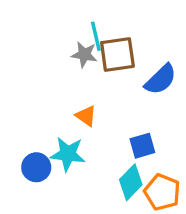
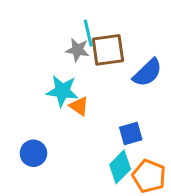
cyan star: (68, 154) -> (62, 91), moved

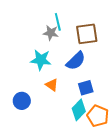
brown square: (108, 50) -> (87, 34), moved
blue semicircle: (147, 73) -> (76, 61), moved
orange triangle: (79, 106) -> (52, 85), moved

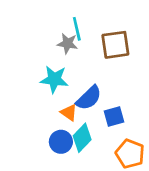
blue semicircle: (76, 61) -> (89, 98), moved
blue circle: (22, 101) -> (61, 142), moved
cyan diamond: (79, 110) -> (82, 138), moved

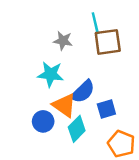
cyan line: (77, 29) -> (95, 23), moved
orange triangle: (69, 113) -> (64, 105), size x1.5
blue circle: (61, 142) -> (43, 121), moved

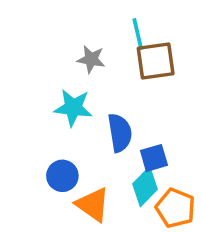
blue semicircle: (83, 92) -> (120, 133), turned -55
orange triangle: (64, 105) -> (93, 205), moved
cyan diamond: (77, 129) -> (145, 187), moved

